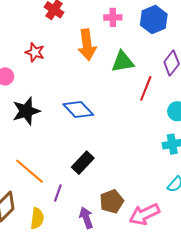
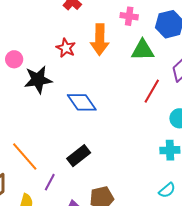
red star: (35, 52) -> (66, 48), moved
green triangle: (123, 62) -> (143, 50), moved
black star: (26, 111) -> (38, 80), moved

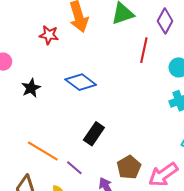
black star: (38, 80) -> (31, 88), moved, size x0.7
purple line: (50, 182) -> (74, 168), turned -60

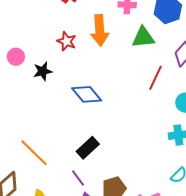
black star: (31, 88) -> (43, 71), moved
purple line: (74, 168) -> (78, 178), moved

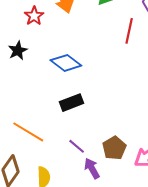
red star: (67, 41) -> (34, 16), turned 30
black rectangle: (88, 148) -> (72, 103), moved, turned 35

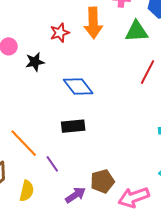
purple line: (77, 146) -> (52, 164), moved
purple arrow: (92, 168) -> (76, 195), turned 70

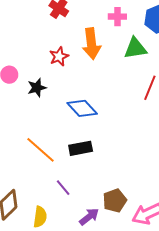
orange line: (24, 143) -> (41, 150), moved

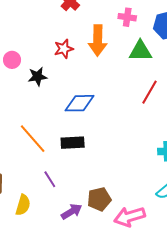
blue diamond: (82, 108) -> (79, 103), turned -56

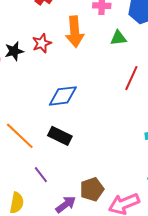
green triangle: (140, 51) -> (118, 38), size x0.7
black star: (37, 77) -> (14, 51), moved
black rectangle: (73, 143) -> (60, 136), turned 35

